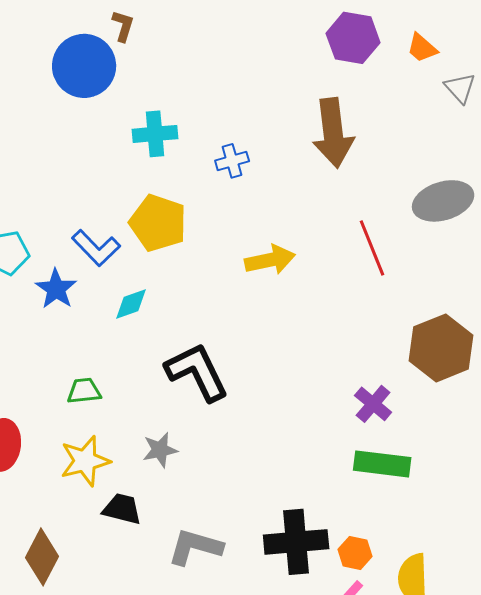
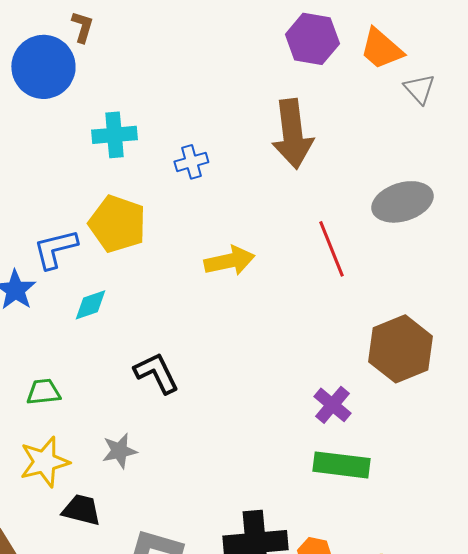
orange trapezoid: (422, 48) -> (381, 49), size x1.4
blue L-shape: (96, 248) -> (55, 249), turned 120
black L-shape: (197, 372) -> (156, 373), size x0.7

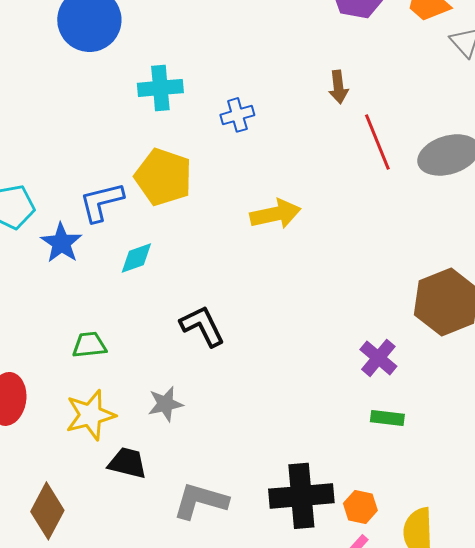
brown arrow: (292, 134) -> (338, 87), size x0.5
red line: (331, 249) -> (377, 142), moved
green rectangle: (341, 465) -> (387, 418), size x0.6

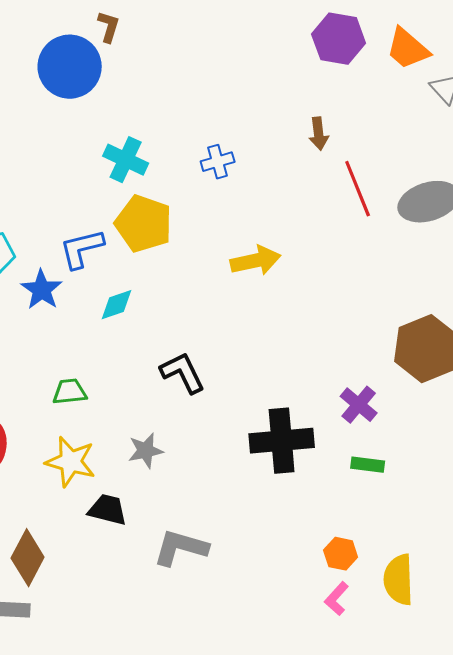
cyan cross: (160, 88) -> (126, 160), moved, turned 30
yellow star: (90, 415) -> (71, 462), turned 30
black cross: (301, 496) -> (282, 441), moved

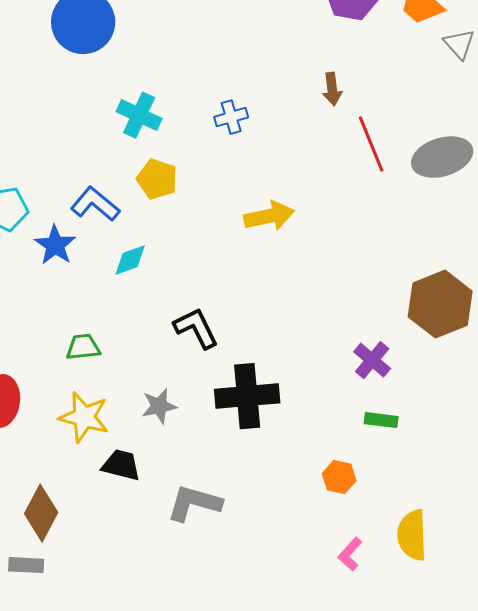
yellow pentagon: (144, 224) -> (157, 179), size x0.7
blue L-shape: (82, 249) -> (95, 204), turned 54
black cross: (282, 441) -> (247, 396), moved
orange hexagon: (341, 554) -> (339, 477), moved

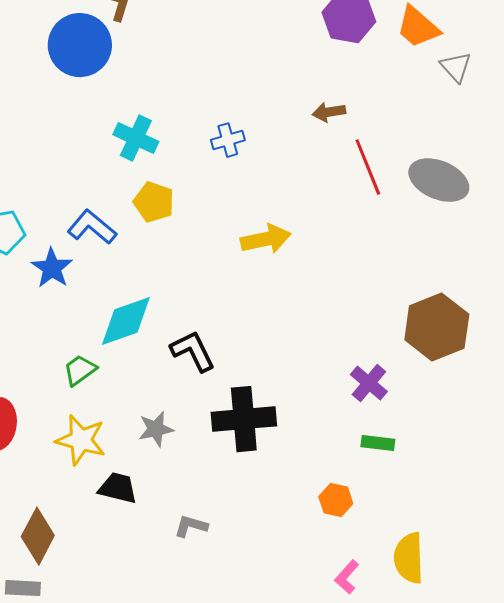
brown arrow: (332, 89) -> (329, 112), turned 88
gray ellipse: (442, 157) -> (439, 180), turned 40
cyan diamond: (130, 260) -> (126, 321), moved, size x1.6
green trapezoid: (83, 347) -> (80, 370), turned -30
gray L-shape: (194, 503) -> (191, 526), size x0.6

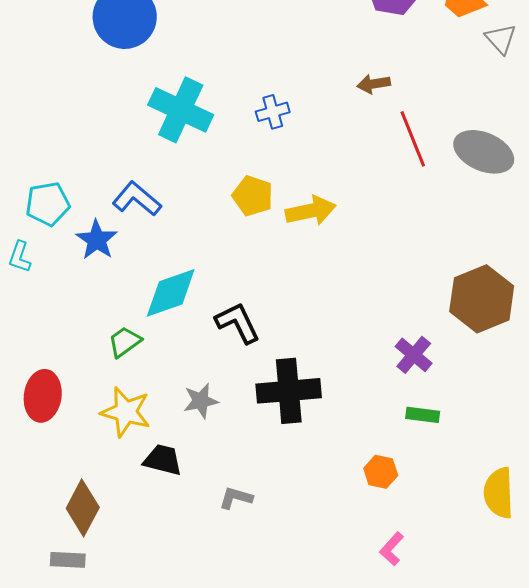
cyan cross: (136, 138) -> (181, 110), size x1.4
yellow pentagon: (154, 202) -> (253, 196), moved
yellow semicircle: (409, 558) -> (499, 493), moved

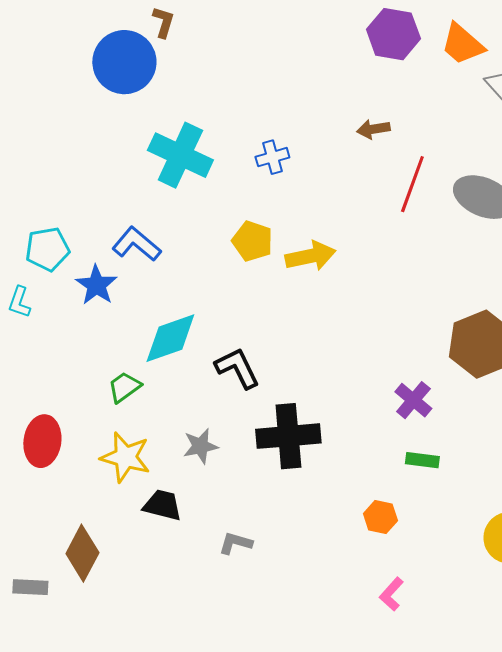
red line: (413, 139) -> (412, 184), turned 42
gray rectangle: (68, 560) -> (30, 587), moved

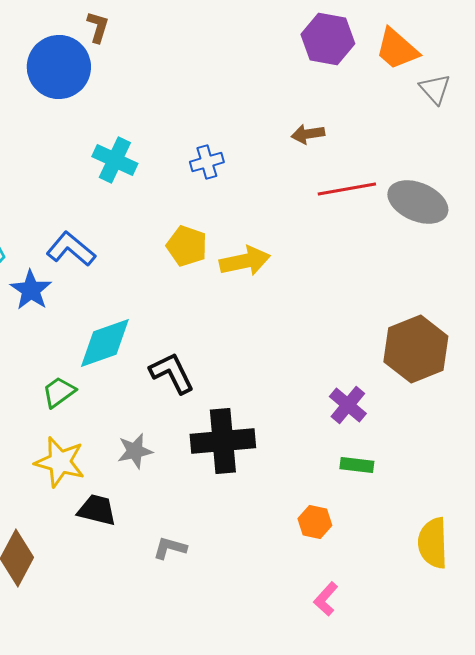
cyan cross: (180, 155) -> (115, 160), size x0.7
red line: (412, 184) -> (347, 189), turned 60

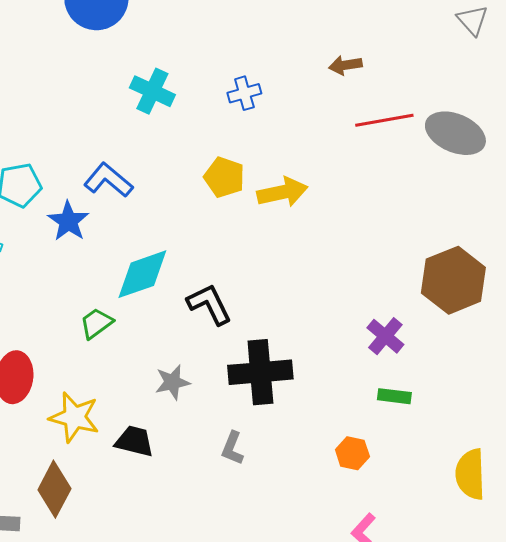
yellow star: (60, 462) -> (74, 417), moved
gray L-shape: (170, 548) -> (232, 448), moved, turned -84

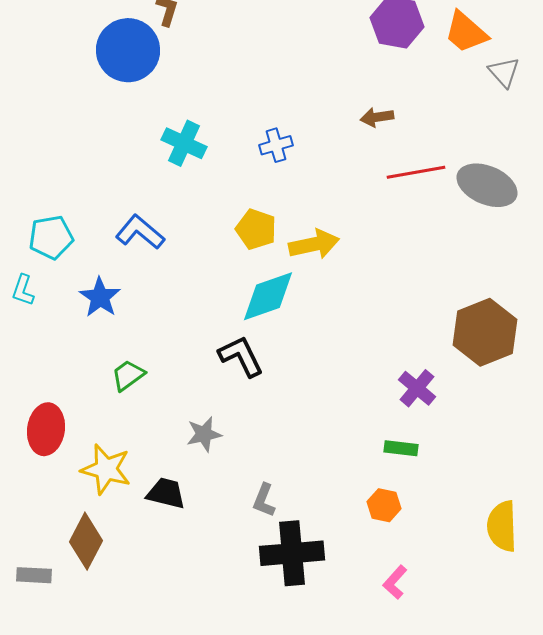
blue star: (68, 221) -> (100, 297), moved
cyan diamond: (142, 274) -> (268, 296), moved
black cross: (260, 372) -> (292, 553), moved
green rectangle: (394, 396) -> (401, 448), moved

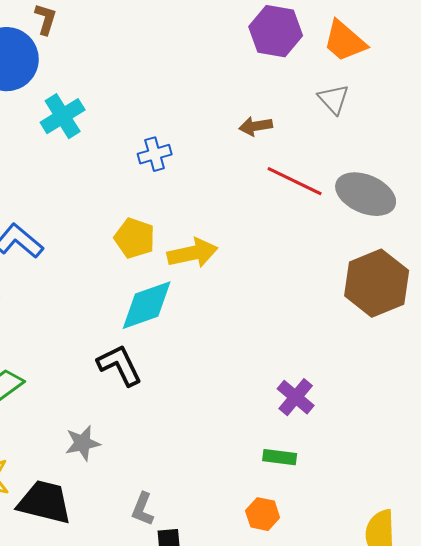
gray triangle: (504, 72) -> (334, 99), moved
cyan cross: (184, 143) -> (63, 116), moved, turned 33
red line: (416, 172) -> (295, 181), turned 36
brown hexagon: (485, 332) -> (377, 283), moved
black trapezoid: (166, 493) -> (45, 502), size x1.4

